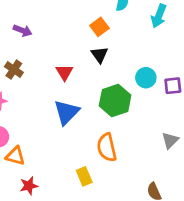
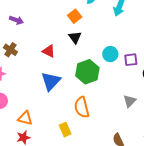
red triangle: (64, 72) -> (49, 51), turned -32
orange triangle: (15, 156) -> (25, 118), moved

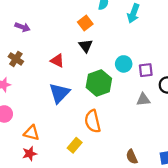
gray triangle: (130, 101) -> (143, 100), moved, turned 40
yellow rectangle: (65, 130) -> (75, 145), turned 64

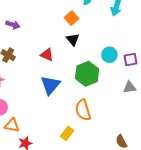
orange triangle: (32, 133) -> (12, 125), moved

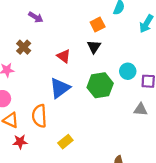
orange semicircle: (83, 110) -> (39, 116), moved

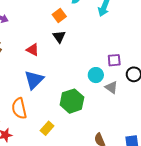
cyan circle: (128, 71) -> (96, 75), moved
green hexagon: (100, 85) -> (72, 101), moved
gray triangle: (141, 109) -> (111, 87), turned 40

